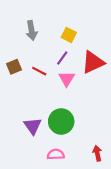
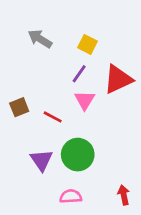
gray arrow: (32, 31) -> (40, 39), turned 132
brown square: (14, 67) -> (19, 107), moved
red line: (39, 71) -> (53, 117), moved

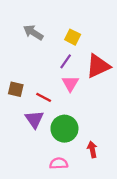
brown square: (19, 107) -> (16, 89), turned 35
purple triangle: (41, 160) -> (34, 119), moved
red arrow: (124, 195) -> (92, 149), moved

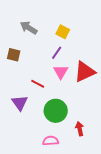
red triangle: (98, 66) -> (85, 72), moved
brown square: (16, 89) -> (14, 55), moved
purple triangle: (34, 119) -> (20, 103), moved

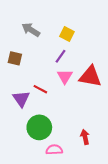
red triangle: (85, 72) -> (90, 76), turned 35
purple triangle: (20, 103) -> (21, 99), moved
green circle: (56, 111) -> (39, 127), moved

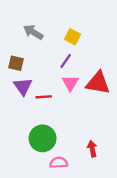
red line: (40, 89) -> (44, 97), turned -32
purple triangle: (21, 99) -> (23, 86), moved

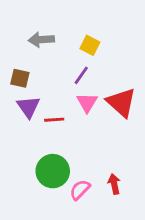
gray arrow: (33, 32) -> (41, 40), turned -36
red triangle: (98, 83) -> (121, 103), turned 32
pink semicircle: (59, 163) -> (80, 190), moved, turned -42

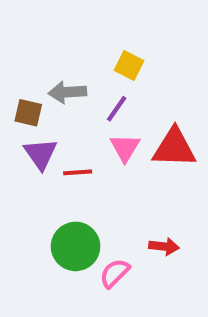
gray arrow: (41, 40) -> (67, 92), moved
red triangle: (121, 103) -> (174, 148), turned -40
red arrow: (114, 184) -> (164, 246), moved, turned 108

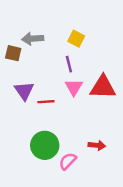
gray arrow: (67, 92) -> (33, 39), moved
purple line: (117, 109) -> (69, 64), turned -49
brown square: (28, 113) -> (13, 53), moved

